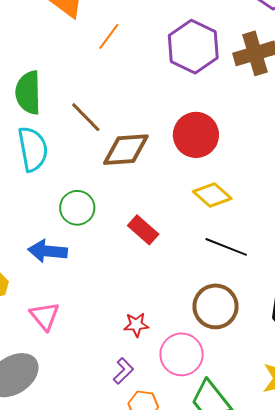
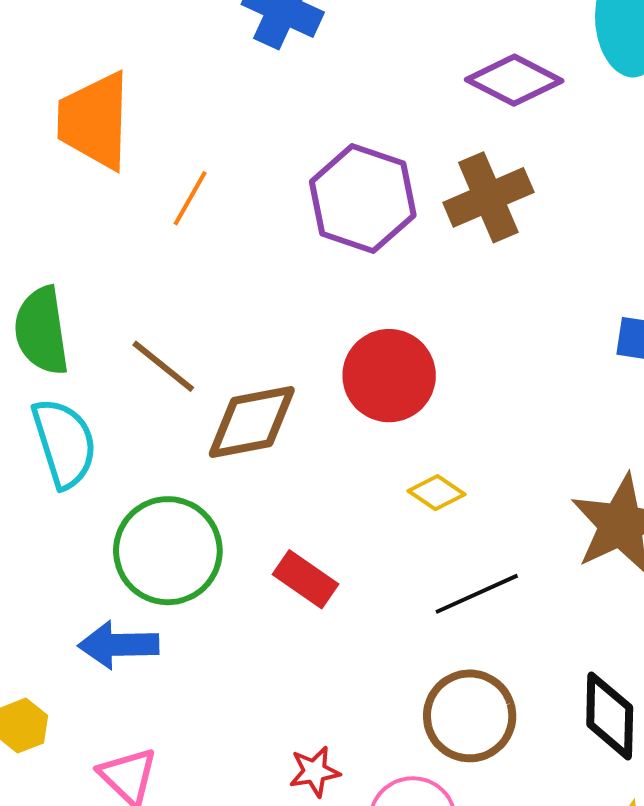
yellow diamond: (212, 195) -> (436, 493), size x0.7
green circle: (77, 208) -> (168, 551), size x1.5
black line: (226, 247) -> (477, 594), turned -39

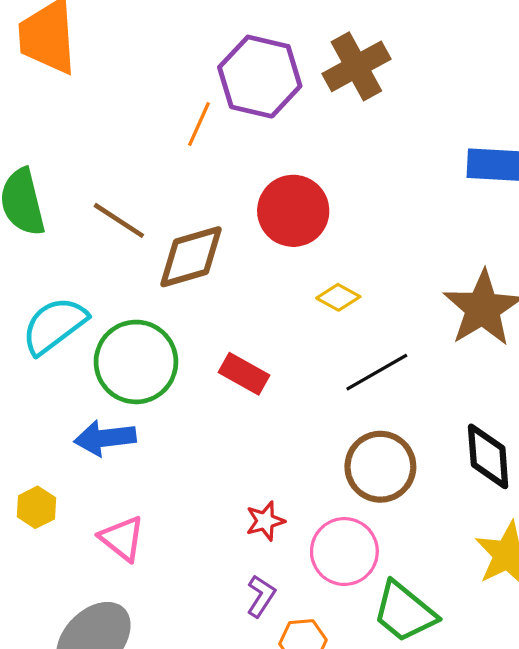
orange line: (190, 198) -> (199, 124), moved
cyan semicircle: (64, 443) -> (54, 325), moved, turned -104

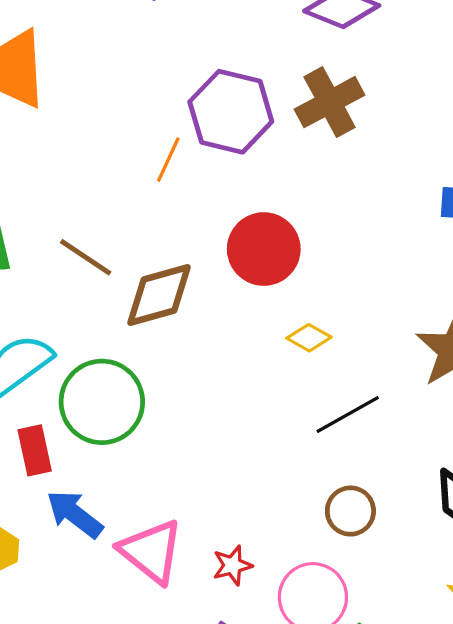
red rectangle: (244, 374) -> (35, 450), moved, turned 48
blue arrow: (105, 438) -> (75, 514), moved, turned 44
brown circle: (380, 467) -> (350, 511), size x0.7
pink triangle: (122, 538) -> (151, 551), moved, size x1.4

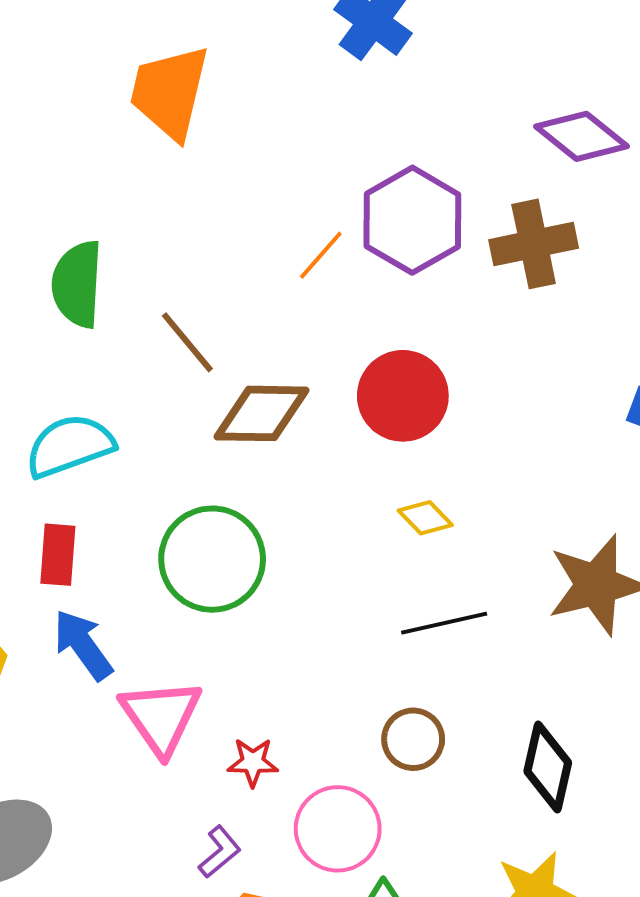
green circle: (102, 402) -> (212, 559), moved

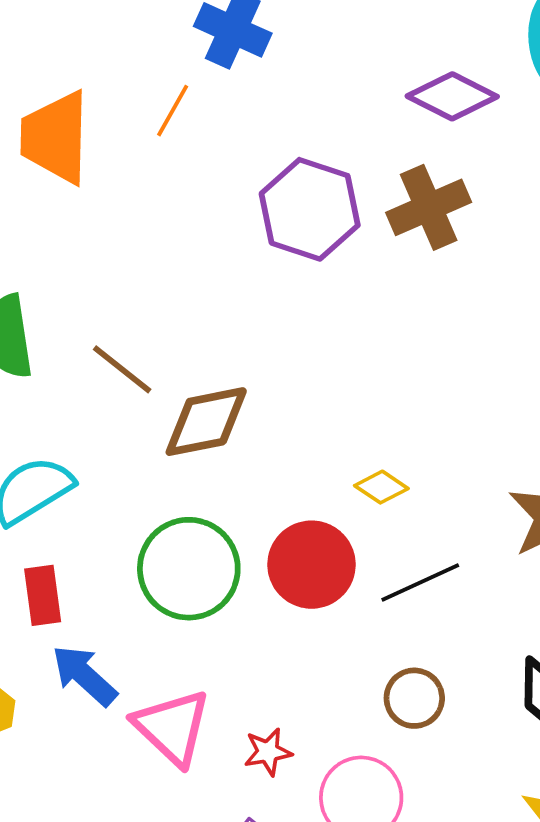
orange line: (321, 255) -> (173, 111), moved
red circle: (403, 396) -> (311, 565), moved

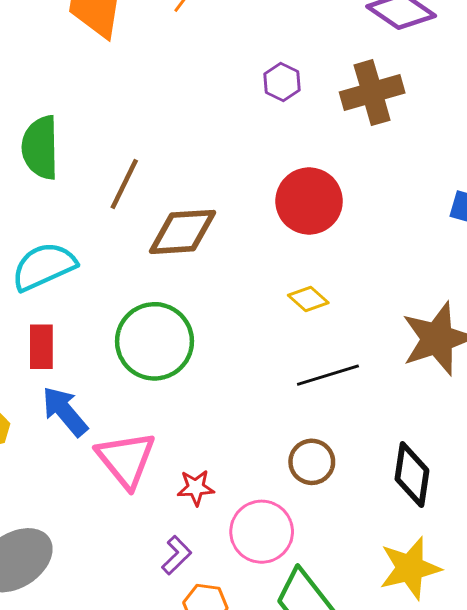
purple hexagon: (310, 209) -> (282, 82), size x0.5
brown line: (122, 369) -> (124, 184), turned 70
red circle: (311, 565) -> (309, 201), moved

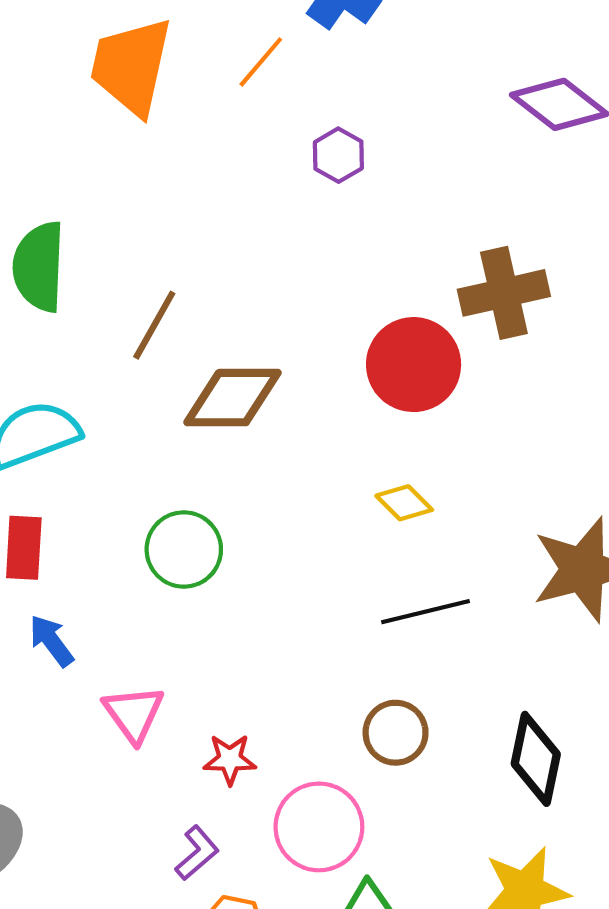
purple hexagon: (282, 82) -> (338, 155), moved
brown cross: (372, 93) -> (504, 293), moved
green circle: (155, 341) -> (184, 549), size x0.7
blue arrow: (65, 411) -> (51, 641), size x0.7
pink triangle: (126, 459) -> (134, 714), size x0.7

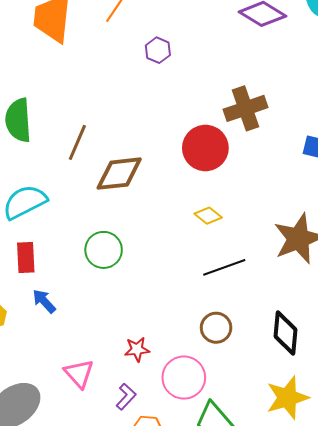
pink triangle: (134, 714) -> (79, 374), moved

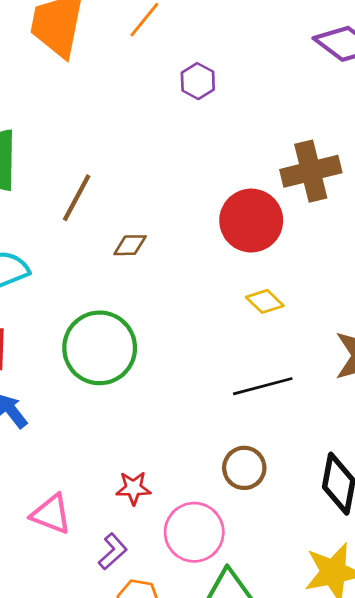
brown diamond: (119, 174) -> (130, 245), size x0.5
yellow diamond: (208, 216) -> (265, 301), moved
green circle: (104, 250) -> (100, 348), size x1.4
pink triangle: (79, 374) -> (51, 514), turned -32

